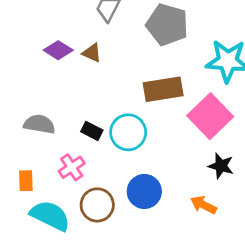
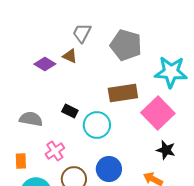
brown triangle: (92, 53) -> (70, 56), moved
black rectangle: (92, 131) -> (70, 111), moved

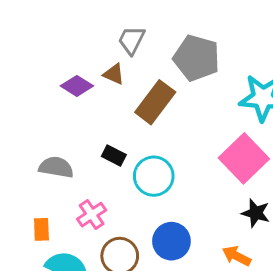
brown rectangle: (123, 93) -> (155, 102), moved, turned -44

